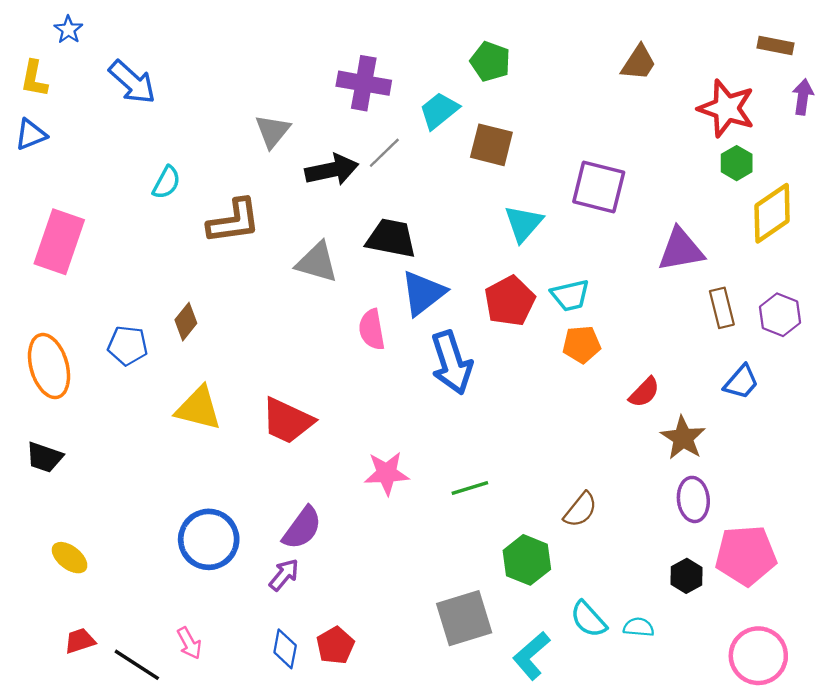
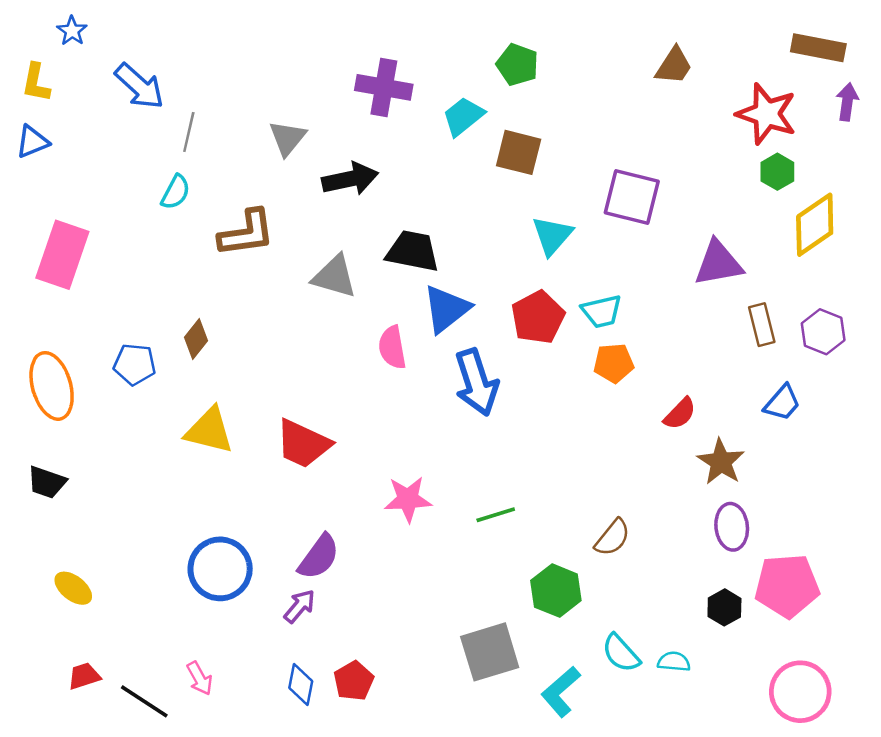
brown rectangle: (775, 46) -> (818, 48), size x1.4
gray line: (384, 153) -> (189, 132), moved, turned -33

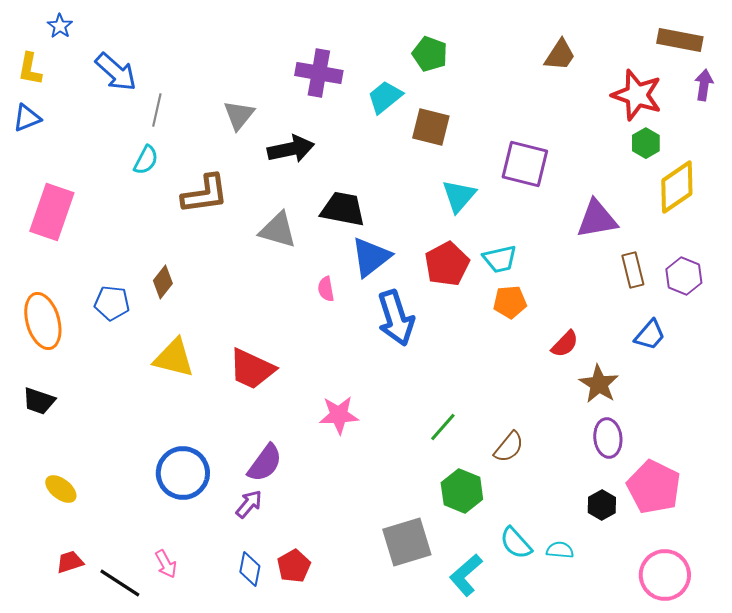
pink semicircle: (392, 347) -> (326, 289), size x0.7
green line: (496, 515) -> (443, 427), moved, turned -32
pink pentagon: (787, 586) -> (654, 487), turned 30

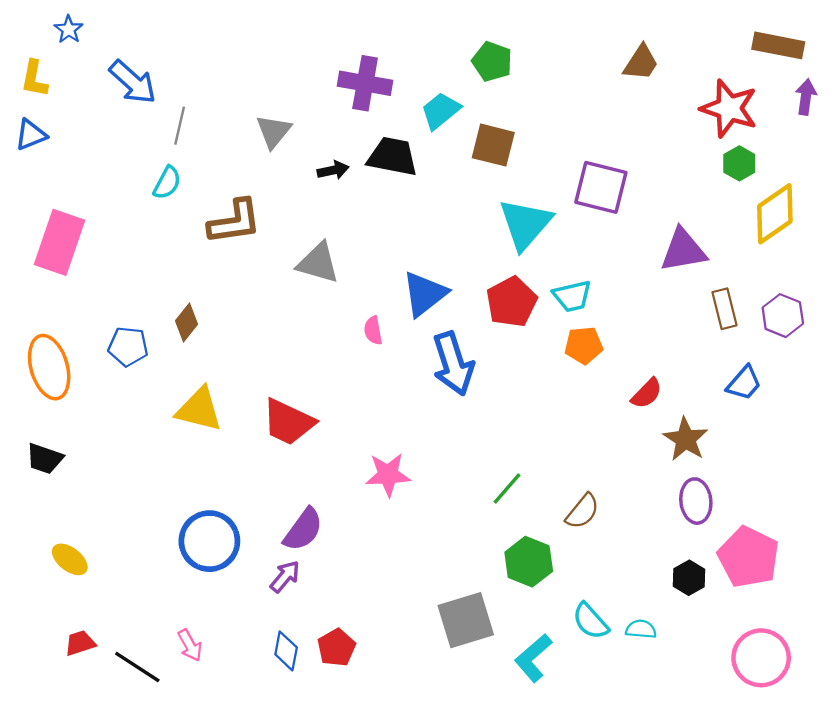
black arrow: (291, 149) -> (333, 170), size x0.6
cyan triangle: (459, 196) -> (525, 224), size x1.4
black trapezoid: (343, 209) -> (393, 156), moved

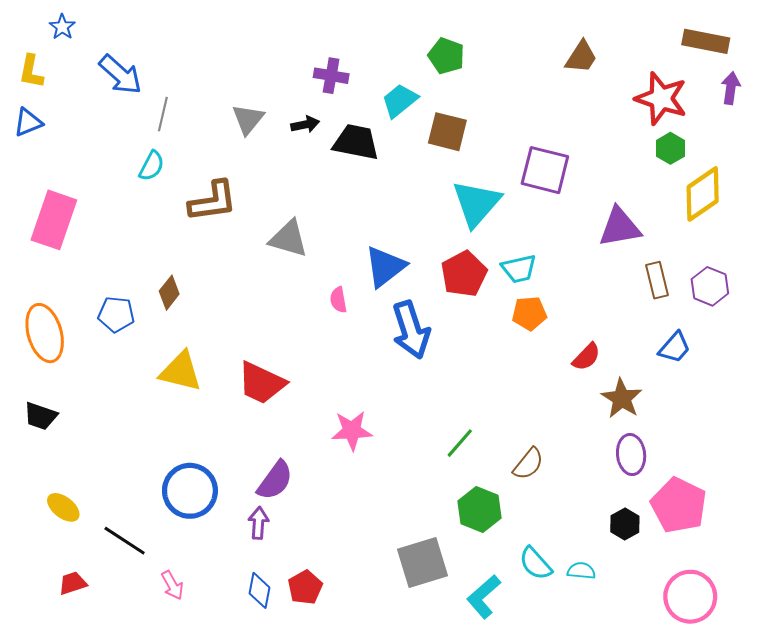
purple cross: (365, 83) -> (331, 76), size x0.7
black arrow: (333, 170) -> (305, 124), moved
purple arrow: (285, 577) -> (258, 523), turned -36
black line: (137, 667) -> (125, 541), moved

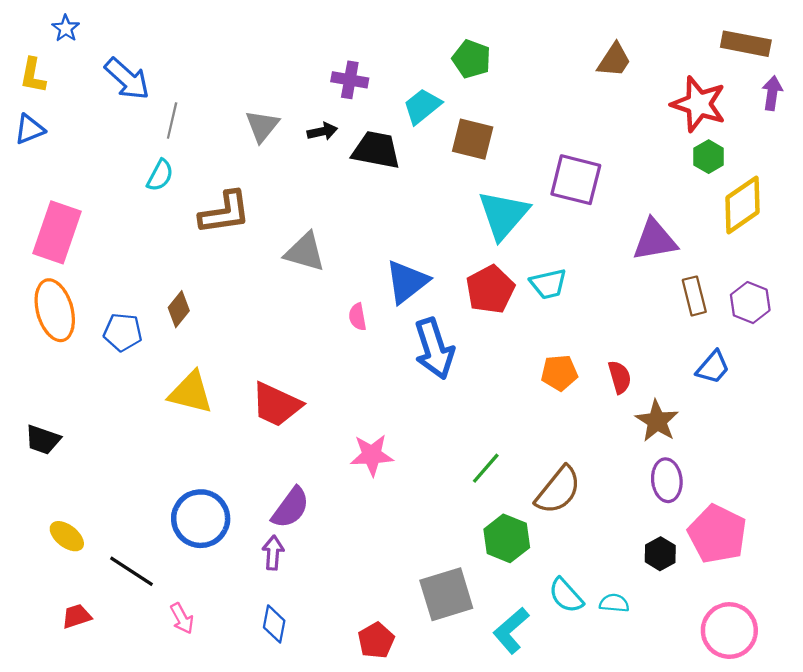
orange pentagon: (529, 313) -> (559, 373), moved
orange ellipse: (45, 333) -> (55, 310), moved
red semicircle: (586, 357) -> (620, 377), turned -60
brown semicircle: (528, 464) -> (558, 490), size x1.4
red pentagon: (305, 587) -> (376, 640), moved

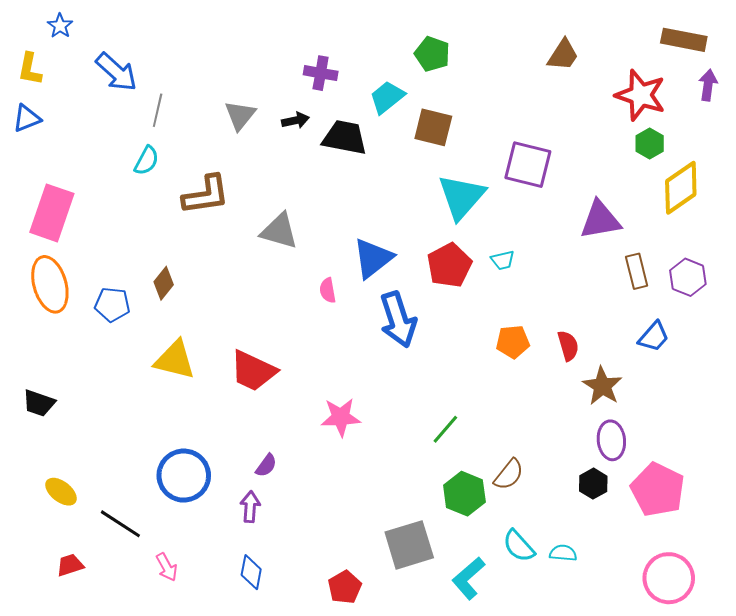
cyan trapezoid: (548, 284) -> (503, 260), size x0.7
brown semicircle: (558, 490) -> (509, 475), moved, size x0.7
purple semicircle: (291, 508) -> (266, 465), size x0.6
black hexagon: (660, 554) -> (593, 484), moved

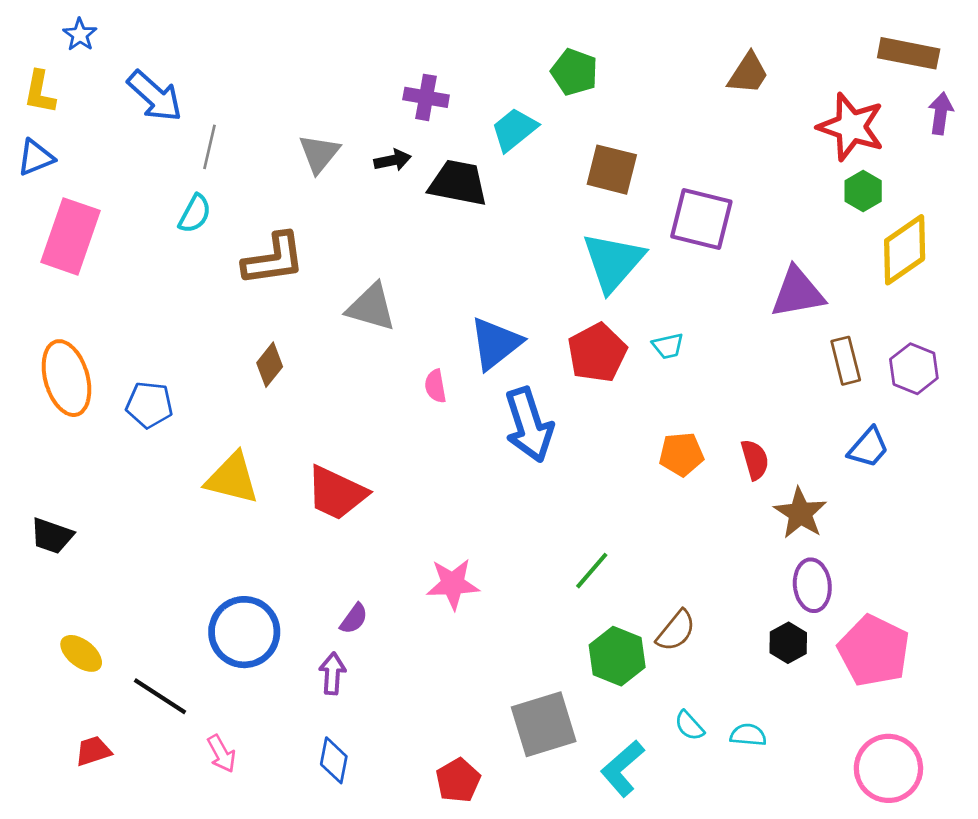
brown square: (433, 127) -> (612, 170), moved
pink rectangle: (52, 213) -> (70, 236), moved
brown diamond: (164, 283) -> (270, 365), moved
pink star: (341, 417) -> (453, 584), moved
cyan semicircle: (519, 546) -> (689, 726), size x0.7

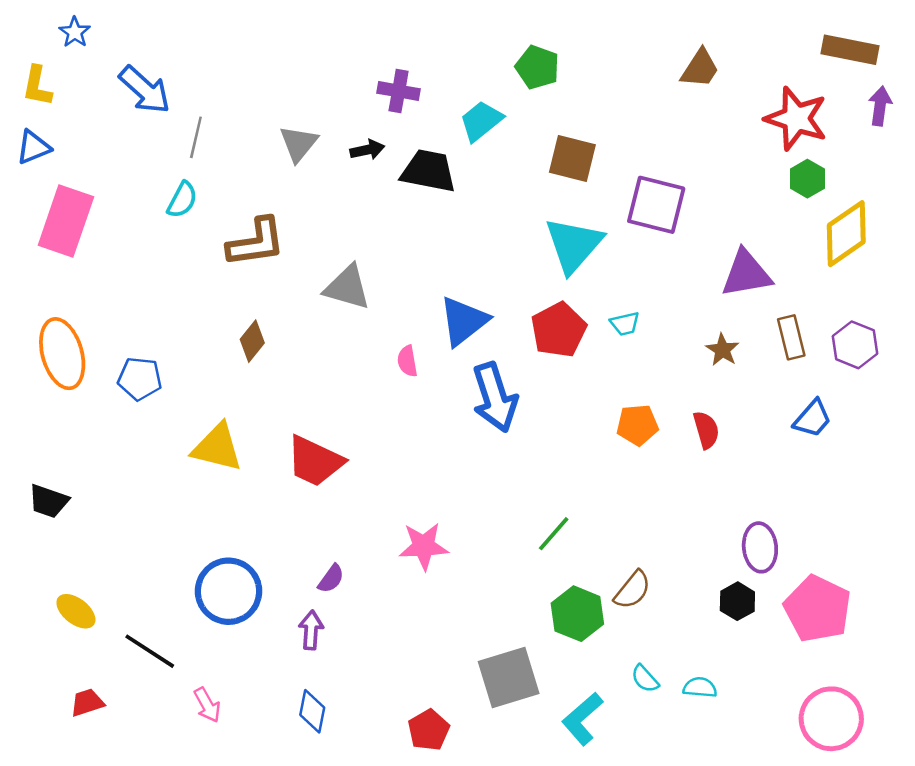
brown star: (800, 513) -> (722, 350), moved, size x0.7

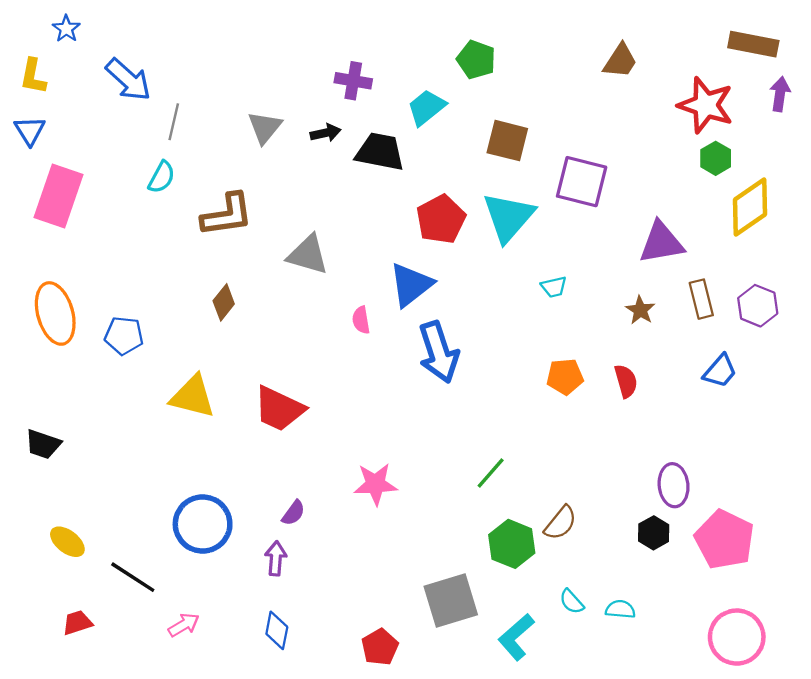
blue triangle: (33, 147) -> (30, 131), turned -40
red pentagon: (559, 330) -> (441, 219), moved
pink arrow: (207, 705) -> (184, 625), turned -92

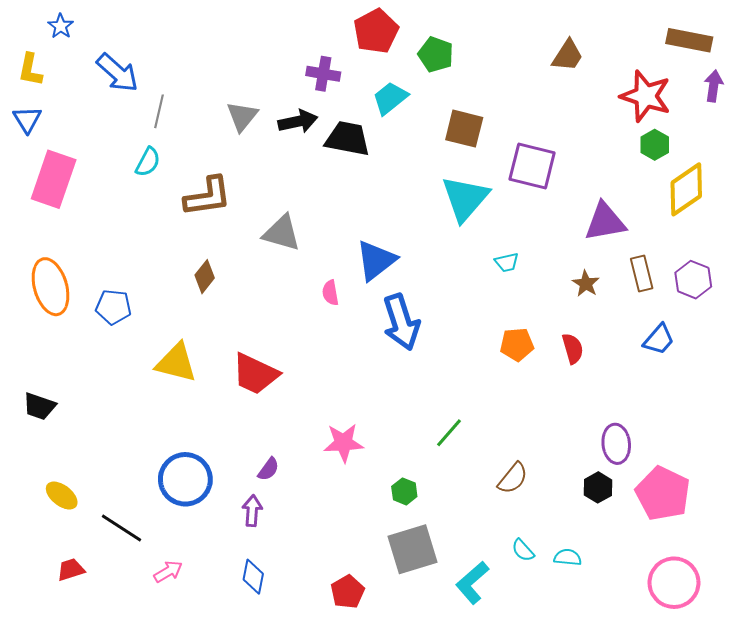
black arrow: (326, 133) -> (298, 121), size x1.4
red pentagon: (441, 219) -> (376, 31), moved
green hexagon: (512, 544) -> (404, 491), moved, size x0.6

